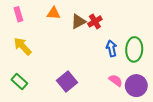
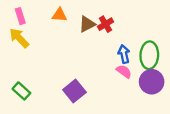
yellow arrow: (23, 46) -> (19, 38), moved
pink semicircle: (116, 80) -> (124, 71), moved
purple circle: (136, 86) -> (152, 82), moved

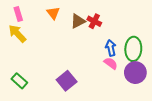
orange triangle: (59, 15) -> (53, 13), turned 48
red cross: (106, 24) -> (94, 21), turned -32

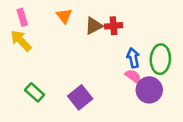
red cross: (94, 21) -> (113, 26), turned -32
purple circle: (135, 73) -> (149, 90), moved
green rectangle: (19, 81) -> (35, 92), moved

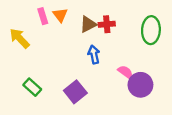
pink rectangle: (22, 17) -> (43, 16), moved
blue arrow: (133, 58) -> (94, 55), moved
green ellipse: (160, 59) -> (151, 30), moved

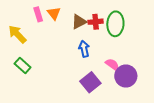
green ellipse: (151, 30) -> (115, 24), moved
green rectangle: (32, 87) -> (23, 66), moved
purple square: (75, 92) -> (90, 82), moved

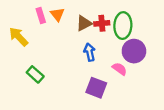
green rectangle: (23, 66) -> (35, 74), moved
purple circle: (126, 76) -> (134, 51), moved
purple square: (90, 82) -> (96, 88), turned -30

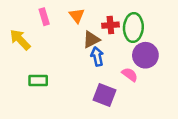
orange triangle: (57, 14) -> (77, 15), moved
brown triangle: (84, 23) -> (91, 40), moved
green rectangle: (35, 74) -> (38, 81), turned -42

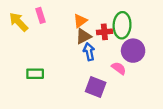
orange triangle: (77, 15) -> (80, 21), moved, turned 32
red cross: (110, 25) -> (104, 32), moved
yellow arrow: (20, 40) -> (18, 22), moved

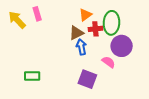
orange triangle: (80, 21) -> (85, 15), moved
green rectangle: (35, 74) -> (32, 76), moved

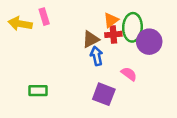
orange triangle: (85, 15) -> (111, 20), moved
yellow arrow: (17, 20) -> (20, 24), turned -36
purple circle: (122, 46) -> (149, 42), moved

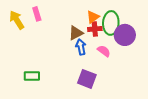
yellow arrow: (20, 24) -> (17, 20), turned 48
pink semicircle: (129, 74) -> (104, 51), moved

